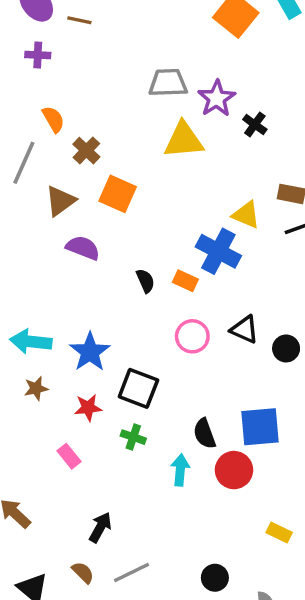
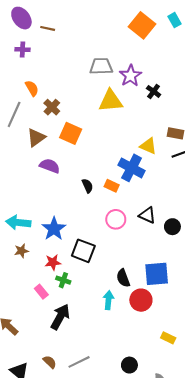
green cross: (133, 437) -> (63, 280), moved
black arrow: (100, 527) -> (60, 317), moved, size x1.4

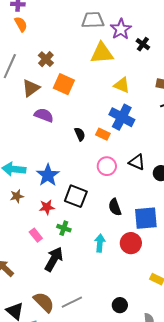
orange semicircle: (32, 88) -> (21, 24), moved
yellow triangle: (148, 146) -> (122, 85), moved
black semicircle: (123, 278) -> (115, 207), moved
green cross: (63, 280) -> (64, 228), moved
brown semicircle: (50, 362) -> (44, 302), size x1.6

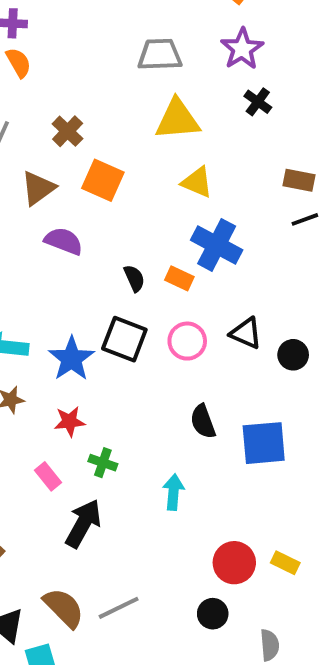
purple star: (121, 29) -> (242, 49), moved
yellow triangle: (122, 85) -> (197, 182), moved
black square: (76, 196) -> (124, 339), moved
red circle: (131, 243) -> (234, 563), moved

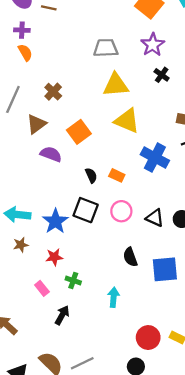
orange square: (103, 180) -> (79, 132), moved, turned 30
yellow triangle: (197, 182) -> (127, 121), size x1.4
blue cross: (217, 245) -> (155, 158), moved
black triangle: (246, 333) -> (155, 218), moved
black arrow: (83, 523) -> (62, 315), size x0.7

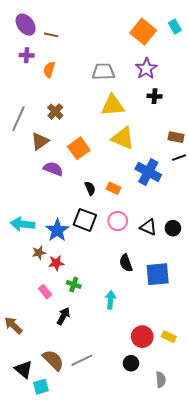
orange semicircle: (25, 52) -> (49, 70), moved, turned -133
black cross: (162, 75) -> (155, 96), turned -32
brown star: (21, 245) -> (39, 253), moved

